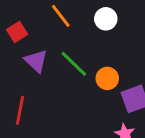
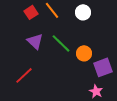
red square: (17, 32) -> (31, 12), moved
red line: (20, 110) -> (24, 75), turned 36

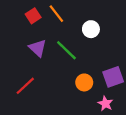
white circle: (83, 12) -> (91, 29), moved
orange circle: (84, 53) -> (84, 82), moved

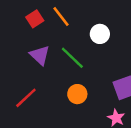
orange circle: (84, 82) -> (77, 94), moved

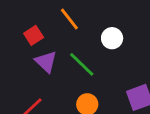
red square: (35, 19) -> (34, 35), moved

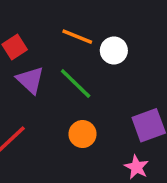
orange line: (69, 19) -> (77, 37), moved, turned -30

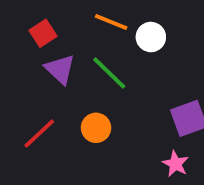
orange circle: (83, 134) -> (96, 128), moved

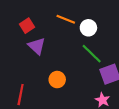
green line: (109, 73) -> (92, 54), moved
red line: (39, 133) -> (21, 95), moved, turned -36

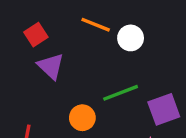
green line: (92, 54) -> (121, 93), moved, turned -65

